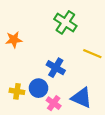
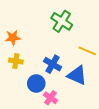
yellow cross: (17, 91) -> (16, 61), moved
blue triangle: (82, 98) -> (77, 75), moved

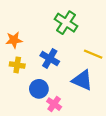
blue cross: (53, 64) -> (50, 58), moved

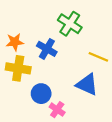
blue cross: (50, 58) -> (47, 49), moved
yellow cross: (17, 65) -> (18, 68), size x1.5

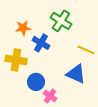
orange star: (15, 42) -> (23, 28), moved

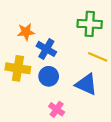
green cross: (61, 21) -> (90, 24), moved, turned -30
blue circle: (36, 82) -> (49, 76), moved

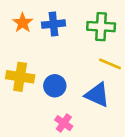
orange star: (26, 32) -> (23, 23), moved, turned -30
blue cross: (46, 49) -> (53, 24), moved, turned -36

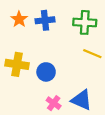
blue triangle: (97, 95) -> (82, 100), moved

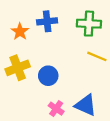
orange star: (19, 19) -> (20, 32), moved
yellow cross: (17, 64) -> (18, 68), turned -30

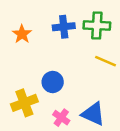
blue cross: (47, 21) -> (64, 27), moved
yellow cross: (18, 68) -> (24, 103), moved

